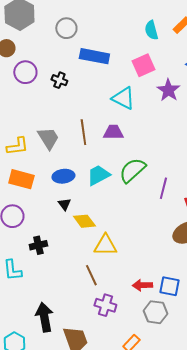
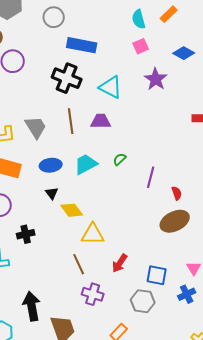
pink square: (143, 65) -> (141, 46), moved, size x0.7
black cross: (59, 80) -> (67, 78), moved, size x1.8
green semicircle: (132, 170) -> (120, 159), size x0.5
red arrow: (142, 285) -> (120, 263), moved, turned -54

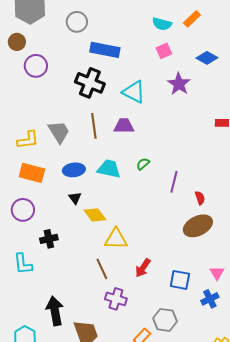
cyan semicircle: (139, 19) -> (162, 24), turned -60
cyan trapezoid: (86, 164) -> (109, 169), turned 40
gray hexagon: (143, 301) -> (165, 320), moved

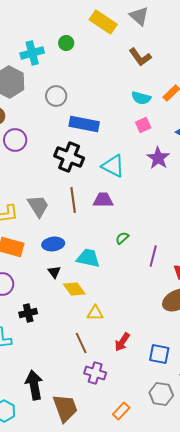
cyan trapezoid: (109, 169) -> (88, 258), moved
yellow triangle: (116, 239) -> (95, 313), size x0.7
gray hexagon: (165, 320) -> (161, 394), moved

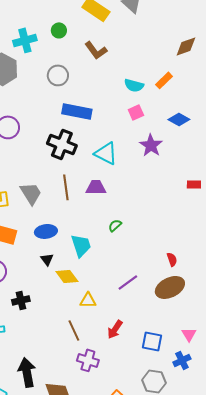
brown L-shape: (140, 57) -> (96, 50), moved
gray circle: (56, 96) -> (58, 75), moved
purple line: (153, 256) -> (128, 282), moved, turned 40
cyan trapezoid: (88, 258) -> (81, 245), turned 60

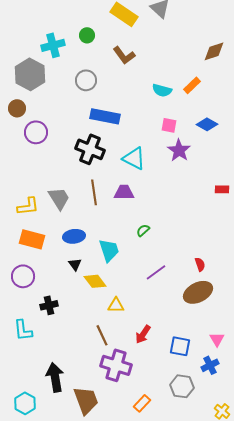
pink square: (136, 112) -> (169, 125), moved, turned 35
purple line: (128, 282) -> (156, 272), moved
purple cross: (88, 360) -> (116, 365), size x1.4

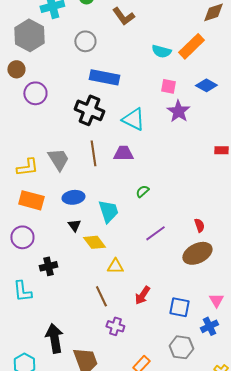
orange rectangle: (192, 85) -> (191, 46), size x1.5
purple cross: (116, 365) -> (115, 326), size x0.6

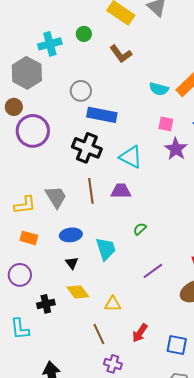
gray circle: (85, 41) -> (81, 91), moved
purple circle: (35, 93) -> (33, 131), size x1.4
orange rectangle: (31, 200) -> (29, 238), size x0.7
yellow diamond: (94, 242) -> (78, 292), moved

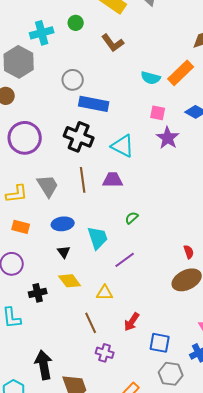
purple circle: (33, 131) -> (25, 138), moved
purple line: (153, 271) -> (125, 260), moved
blue square: (177, 345) -> (160, 343), moved

